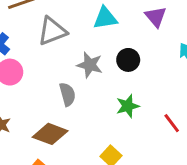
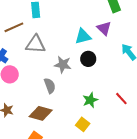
cyan triangle: (105, 18) -> (83, 36), moved
gray triangle: (52, 31) -> (36, 44), turned 30
green star: (128, 106) -> (90, 100), moved

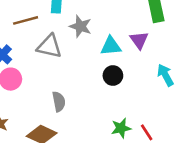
gray star: (63, 65) -> (80, 26), moved
green star: (90, 100) -> (121, 128), moved

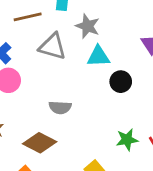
cyan triangle: (111, 46) -> (98, 56), moved
gray semicircle: (59, 102) -> (60, 107), turned 102

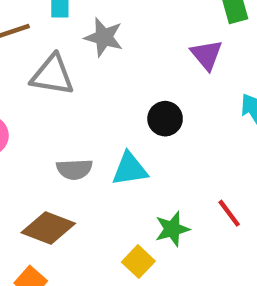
cyan triangle: (98, 56) -> (130, 169), moved
green star: (127, 140) -> (172, 229), moved

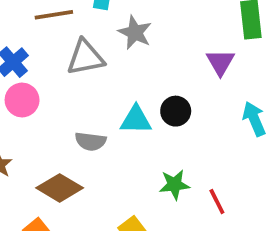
gray triangle: (52, 75) -> (85, 57), turned -30
cyan triangle: (130, 169) -> (136, 120), moved
green star: (172, 229) -> (174, 185), moved

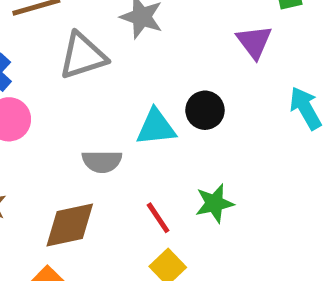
brown diamond: (60, 188) -> (70, 225), turned -36
red line: (217, 201) -> (158, 218), moved

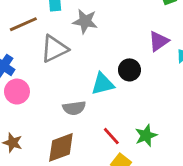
purple triangle: (254, 42) -> (159, 41), moved, turned 40
green star: (214, 203) -> (146, 135), moved

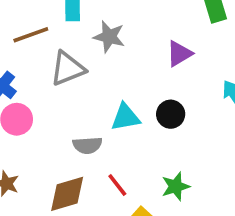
purple triangle: (159, 41) -> (179, 54), moved
black circle: (129, 70) -> (171, 114), moved
red line: (111, 136) -> (117, 185), moved

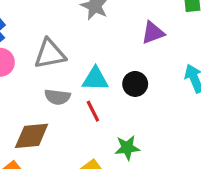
gray triangle: (68, 69) -> (50, 54), moved
red line: (117, 185) -> (93, 111), moved

